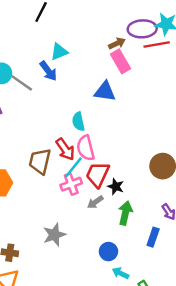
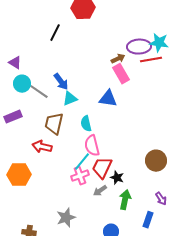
cyan triangle: (59, 52) -> (70, 99), moved
red arrow: (65, 149) -> (42, 147), moved, turned 138
brown trapezoid: (40, 161) -> (54, 124), moved

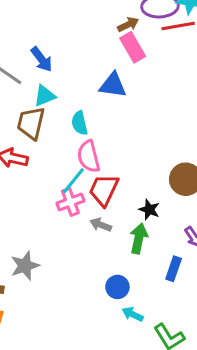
cyan triangle: (70, 99) -> (45, 96), moved
black star: (117, 178) -> (149, 210), moved
gray arrow: (100, 191) -> (101, 225), turned 56
gray star: (66, 218) -> (25, 266), moved

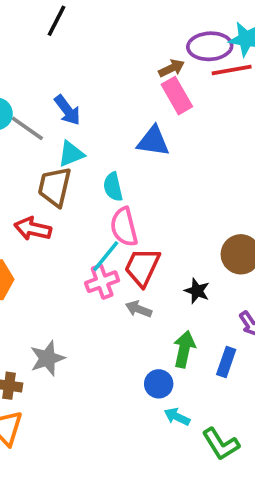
green arrow: (139, 238) -> (184, 349), moved

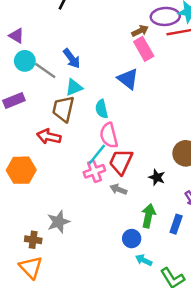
blue triangle: (153, 141) -> (128, 79), turned 30

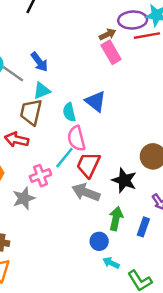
blue triangle: (128, 79) -> (96, 101), moved
pink cross: (94, 171) -> (41, 176), moved
black star: (157, 177) -> (124, 180), size x1.5
gray arrow: (118, 189) -> (86, 192), size x1.6
gray star: (58, 222) -> (24, 198), moved

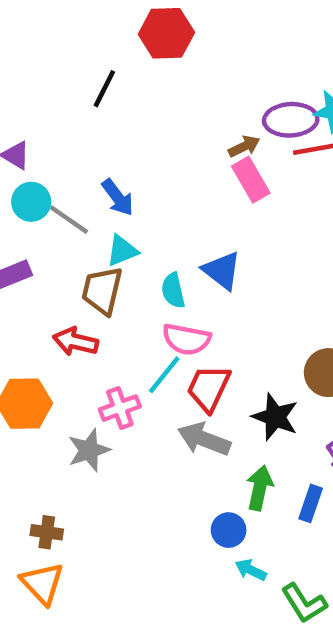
pink semicircle: (76, 138) -> (186, 339), turned -65

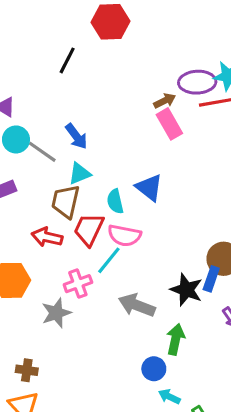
red trapezoid: (209, 388) -> (89, 229), moved
blue rectangle: (311, 503) -> (211, 279), moved

